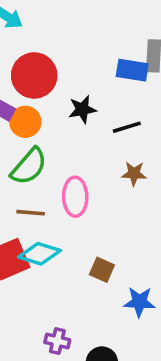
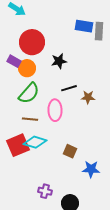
blue rectangle: (132, 70) -> (84, 26), moved
black line: (127, 127) -> (69, 88), moved

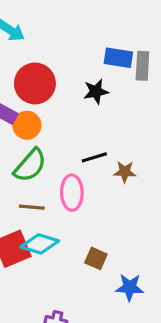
black star: (59, 61) -> (96, 91), moved

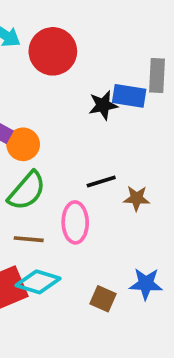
blue rectangle: (118, 58) -> (129, 96), moved
red circle: (35, 83) -> (53, 51), moved
blue star: (130, 287) -> (146, 284), moved

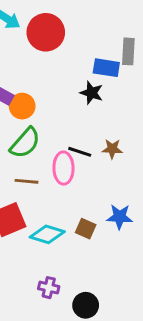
black star: (103, 105) -> (92, 93), moved, turned 30
black line: (101, 182) -> (80, 152), moved, turned 35
cyan diamond: (38, 282) -> (47, 234), moved

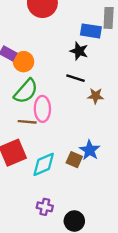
black line: (80, 152) -> (75, 78), moved
pink ellipse: (63, 168) -> (42, 109), moved
blue star: (120, 217) -> (90, 150), moved, turned 30
cyan diamond: (47, 234) -> (44, 164), turned -40

